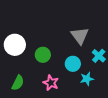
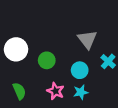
cyan star: (87, 79) -> (81, 92), moved
green semicircle: (18, 83) -> (19, 91), turned -49

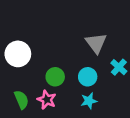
green circle: (47, 60) -> (55, 77), moved
pink star: (56, 91) -> (47, 100), moved

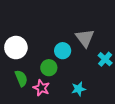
cyan circle: (88, 77) -> (63, 51), moved
green semicircle: (21, 100) -> (21, 78), moved

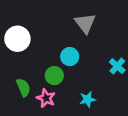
gray triangle: (85, 38) -> (85, 23), moved
white circle: (16, 48) -> (17, 39), moved

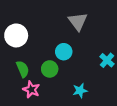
green semicircle: (23, 87) -> (23, 69), moved
pink star: (46, 98) -> (31, 90), moved

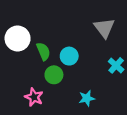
gray triangle: (78, 21) -> (104, 28), moved
green semicircle: (23, 69) -> (43, 51), moved

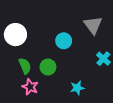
green semicircle: (43, 51) -> (25, 66), moved
cyan circle: (69, 56) -> (64, 41), moved

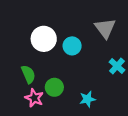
white circle: (15, 35) -> (44, 39), moved
green circle: (48, 67) -> (54, 87), moved

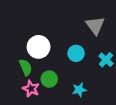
white circle: (44, 39) -> (39, 47), moved
cyan circle: (72, 46) -> (76, 53), moved

